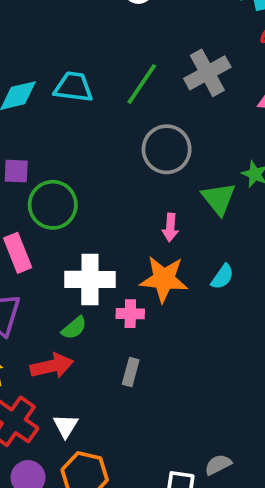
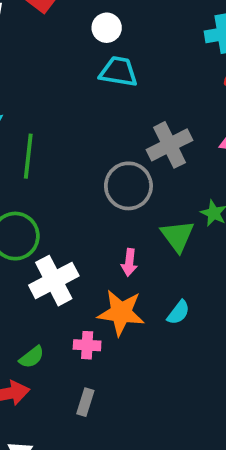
gray cross: (207, 73) -> (170, 145), moved
green line: (142, 84) -> (28, 156), moved, turned -30
cyan trapezoid: (73, 87) -> (119, 72), moved
white cross: (90, 279) -> (54, 281), moved, turned -30

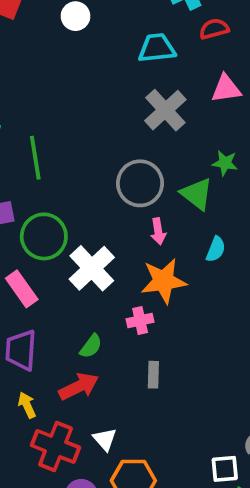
cyan trapezoid: (119, 72) -> (157, 48), moved
gray circle: (128, 186) -> (140, 183), moved
cyan semicircle: (178, 312) -> (216, 249), moved

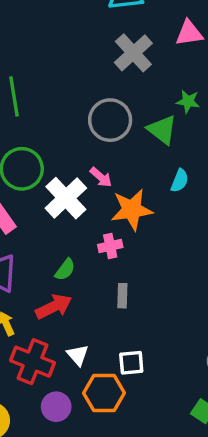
pink arrow: (158, 231) -> (101, 177), moved, turned -40
white square: (225, 469) -> (131, 363), moved

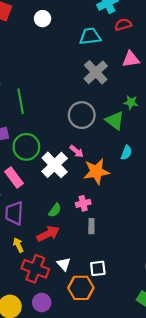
pink cross: (110, 246) -> (83, 203), moved
purple circle: (56, 407) -> (42, 302), moved

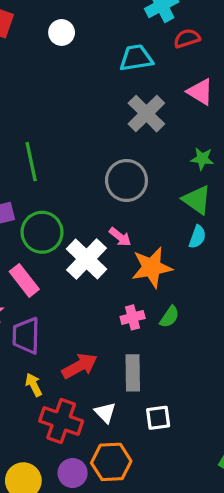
pink triangle: (131, 59) -> (200, 92), turned 42
green triangle: (115, 121) -> (197, 200), moved
green semicircle: (55, 210) -> (169, 317), moved
gray rectangle: (91, 226) -> (133, 373), moved, size x1.5
orange hexagon: (81, 288) -> (111, 462), moved

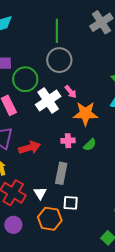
green line: (31, 162) -> (57, 31), moved
gray circle: (126, 180) -> (59, 60), moved
red arrow: (80, 366) -> (30, 148), moved
orange hexagon: (111, 462) -> (50, 219), moved

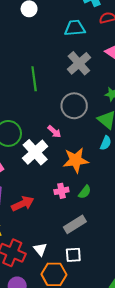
gray circle: (59, 60) -> (74, 106), moved
pink arrow: (71, 92) -> (54, 132), moved
gray rectangle: (61, 173) -> (75, 224), moved, turned 55

